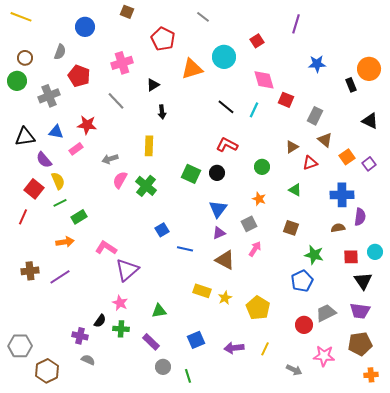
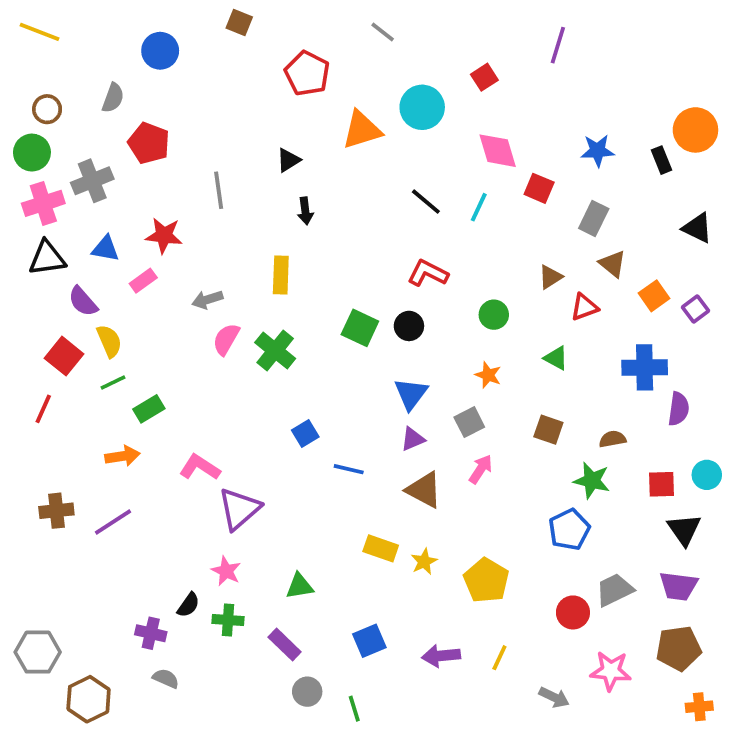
pink cross: (122, 63) -> (43, 203), moved
blue star: (317, 64) -> (597, 151), moved
gray line: (116, 101) -> (219, 190), turned 36
brown semicircle: (338, 228) -> (613, 439), moved

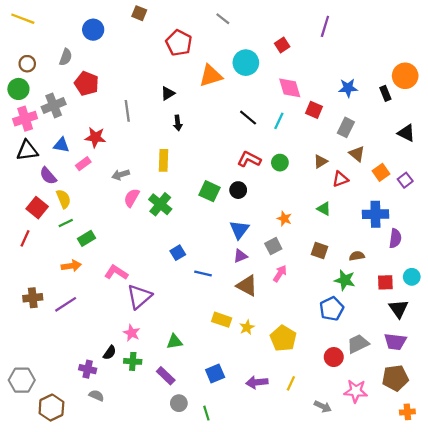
green circle: (494, 315) -> (280, 163), moved

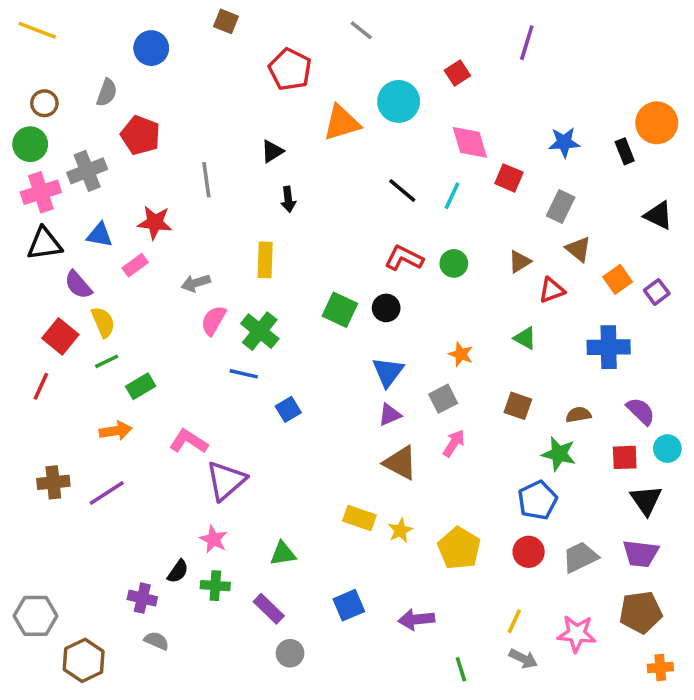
purple semicircle: (395, 238) -> (641, 411), moved, turned -54
blue line: (203, 274) -> (244, 374), moved
red circle: (334, 357) -> (529, 552), moved
yellow line: (291, 383) -> (514, 621), moved
green line: (206, 413) -> (461, 669), moved

